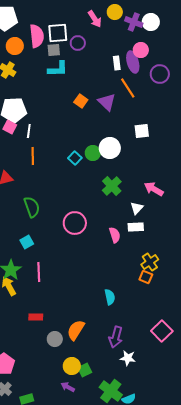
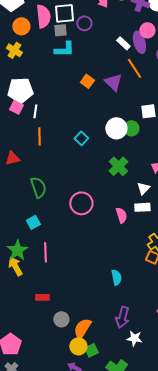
white rectangle: (117, 63) -> (123, 43), turned -40
green circle: (93, 153) -> (131, 128), moved
orange semicircle: (76, 330) -> (82, 328), moved

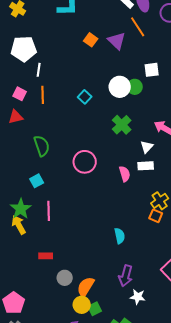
pink square: (16, 107) -> (20, 94), moved

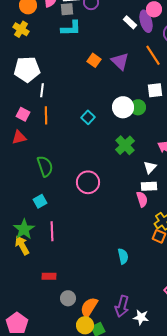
orange line: (138, 27) -> (153, 55), moved
pink semicircle: (125, 174) -> (142, 199), moved
purple arrow: (126, 276) -> (122, 306), moved

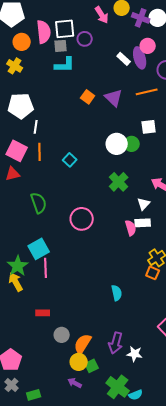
orange line: (153, 55) -> (147, 92), turned -70
pink square: (23, 114) -> (17, 151), size x1.5
cyan square: (88, 117) -> (70, 160), moved
pink semicircle: (142, 199) -> (131, 228), moved
cyan square: (40, 201) -> (39, 249), moved, size x1.5

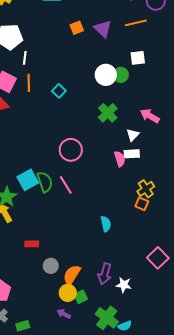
orange square: (88, 97) -> (77, 28), turned 32
green semicircle: (39, 203) -> (45, 182), moved
pink line: (46, 268) -> (66, 185), moved, turned -30

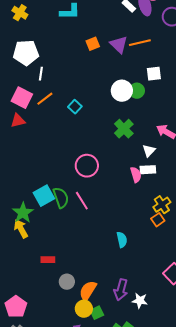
orange line: (136, 23) -> (140, 43), moved
orange line: (29, 83) -> (45, 99), turned 54
orange square: (142, 204) -> (158, 220), turned 32

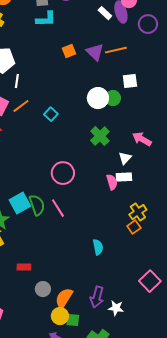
green square: (97, 313) -> (73, 320), turned 32

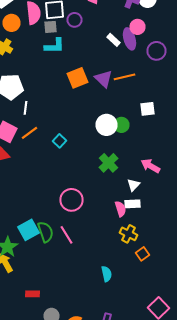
orange square: (69, 51) -> (78, 78), size x1.5
white square: (130, 81) -> (148, 109), moved
yellow cross: (138, 212) -> (128, 234), moved, turned -30

